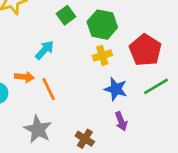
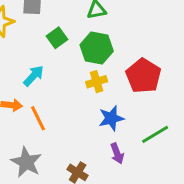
green line: (156, 86) -> (155, 134), moved
blue star: (116, 89) -> (111, 118), turned -30

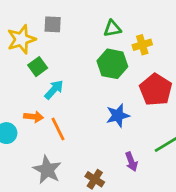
green square: (57, 38) -> (38, 67), moved
yellow cross: (97, 82) -> (142, 45), moved
blue star: (111, 118) -> (118, 115), moved

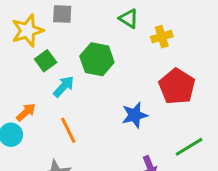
green triangle: (112, 28) -> (129, 19), turned 42
green hexagon: (112, 64) -> (97, 59), moved
orange arrow: (34, 117) -> (26, 112), moved, turned -48

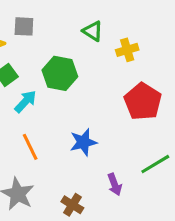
blue star: (135, 115) -> (83, 142), moved

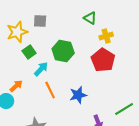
green triangle: (93, 31) -> (90, 18), moved
red pentagon: (143, 102) -> (103, 60), moved
orange line: (30, 147) -> (50, 90), moved

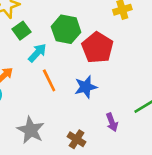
red pentagon: (103, 60) -> (97, 48), moved

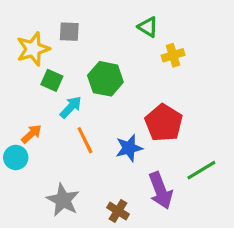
green square: (22, 31) -> (52, 80), turned -30
red pentagon: (97, 48) -> (164, 123), moved
purple arrow: (112, 122) -> (160, 191), size x1.6

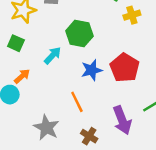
green square: (52, 80) -> (16, 43), moved
orange line: (85, 140) -> (77, 102), moved
blue star: (129, 148) -> (92, 70), moved

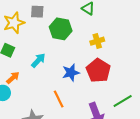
yellow cross: (132, 15) -> (97, 41), moved
green hexagon: (79, 33) -> (61, 29), moved

